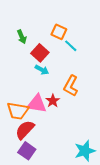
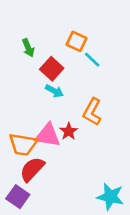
purple square: (27, 151) -> (18, 197), moved
cyan star: (85, 151) -> (110, 197), turned 30

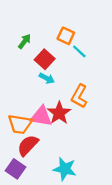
green arrow: (28, 48) -> (24, 41), turned -120
red star: (69, 131) -> (59, 113), size x1.5
cyan star: (110, 197) -> (65, 169), moved

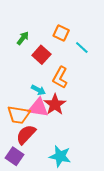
cyan line: (79, 51) -> (82, 47), moved
cyan arrow: (47, 78) -> (38, 90), moved
orange L-shape: (79, 96) -> (60, 78), moved

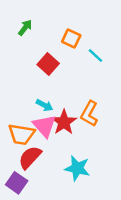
green arrow: (23, 38) -> (25, 28), moved
orange L-shape: (60, 78) -> (89, 114), moved
pink triangle: (38, 108) -> (44, 126), turned 40
cyan star: (60, 156) -> (77, 168), moved

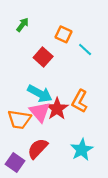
cyan arrow: (44, 105) -> (40, 94), size x1.6
red semicircle: (30, 157) -> (38, 149), moved
cyan star: (77, 168) -> (82, 150), moved, turned 30

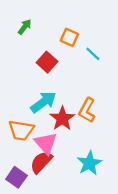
cyan arrow: (40, 94) -> (43, 102), turned -65
pink triangle: (40, 112) -> (46, 143), moved

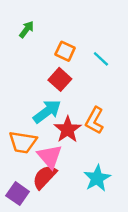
orange square: (69, 37) -> (65, 51), moved
red square: (47, 62) -> (60, 79), moved

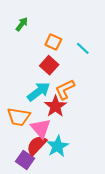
orange L-shape: (95, 120) -> (65, 89), moved, turned 35
cyan star: (97, 178) -> (58, 146), moved
purple square: (18, 194) -> (25, 160), moved

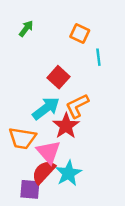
orange square: (53, 42) -> (80, 34), moved
cyan line: (83, 48) -> (98, 57), turned 40
purple square: (25, 160) -> (30, 189), turned -30

